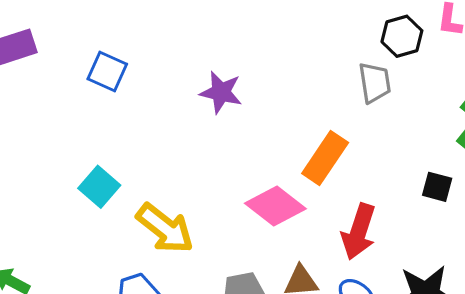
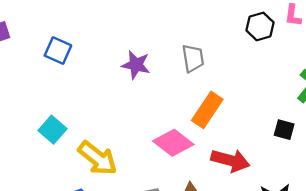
gray trapezoid: (375, 83) -> (193, 58), moved
red arrow: (359, 232) -> (230, 160), turned -93

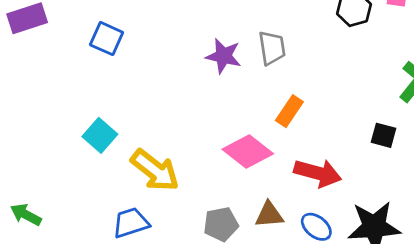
purple star: (136, 65) -> (224, 56), moved
orange rectangle: (207, 110) -> (289, 111), size x0.7

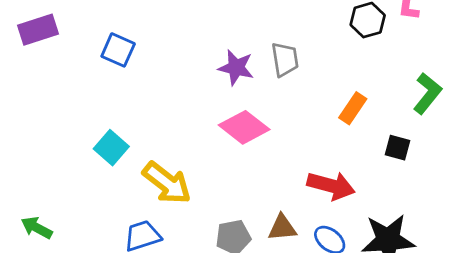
orange rectangle: (289, 111) -> (353, 108), moved
pink diamond: (248, 151) -> (244, 127), moved

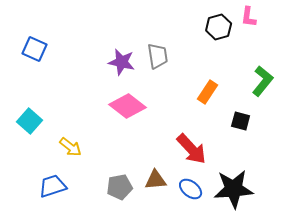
yellow arrow: (167, 183) -> (71, 147), size x0.6
red arrow: (331, 186) -> (192, 149), turned 32

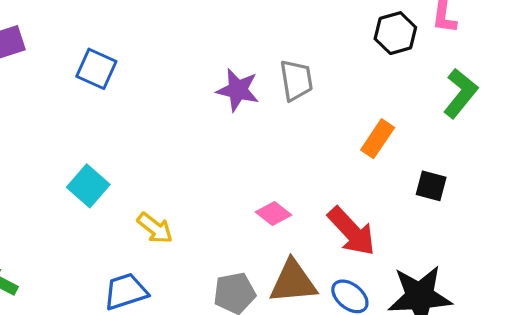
green L-shape: (263, 81) -> (460, 93), moved
pink diamond: (128, 106) -> (274, 213), moved, size x0.6
brown triangle: (156, 180) -> (293, 282), size x1.4

